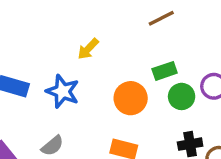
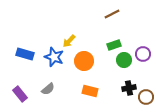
yellow arrow: (88, 49) -> (69, 41), moved
orange circle: (131, 98) -> (84, 61), moved

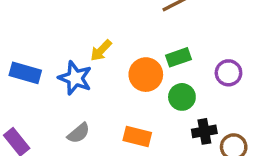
green circle: (124, 60) -> (182, 97), moved
orange circle: (84, 61) -> (146, 75), moved
gray semicircle: (48, 89) -> (79, 133), moved

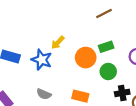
gray semicircle: (79, 133) -> (44, 94), turned 64

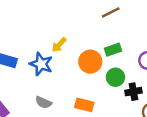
black cross: (122, 93) -> (133, 92), moved

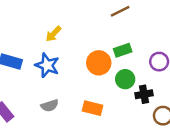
yellow arrow: (59, 45) -> (53, 34), moved
gray semicircle: (43, 102) -> (50, 106), turned -42

